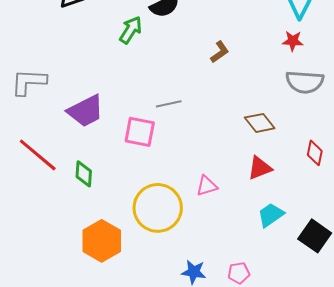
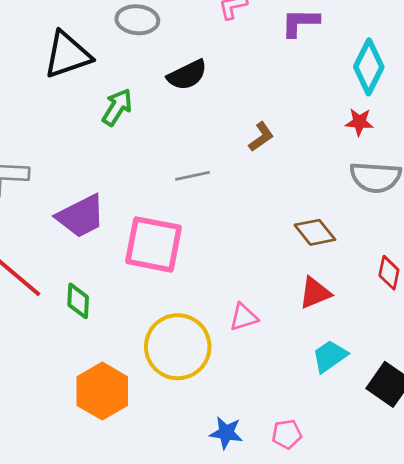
green arrow: (131, 30) -> (117, 107), moved
gray line: (169, 104) -> (193, 176), moved
pink square: (140, 132) -> (153, 244), size x1.4

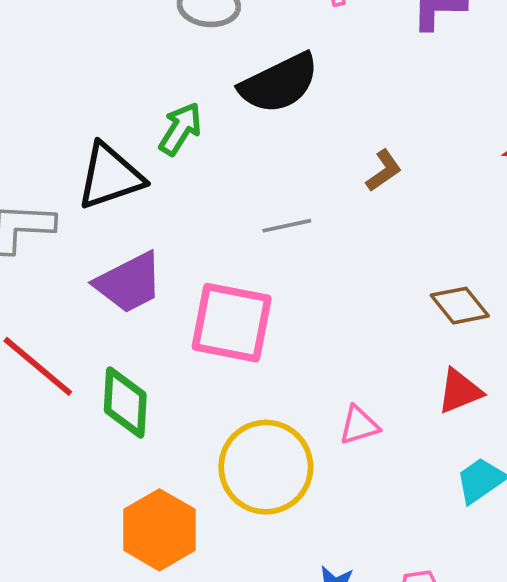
black triangle: (67, 55) -> (110, 176), moved
black semicircle: (187, 75) -> (279, 83), size x1.4
green diamond: (78, 301) -> (125, 402), size x1.4

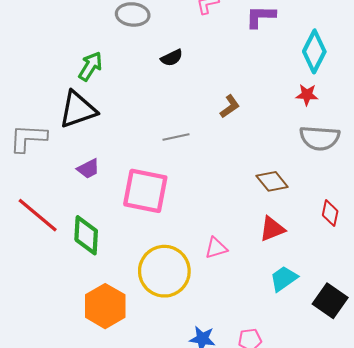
black semicircle: (279, 83) -> (172, 58), size x0.5
green arrow: (180, 129) -> (90, 66), moved
purple trapezoid: (129, 283) -> (88, 169), size x0.6

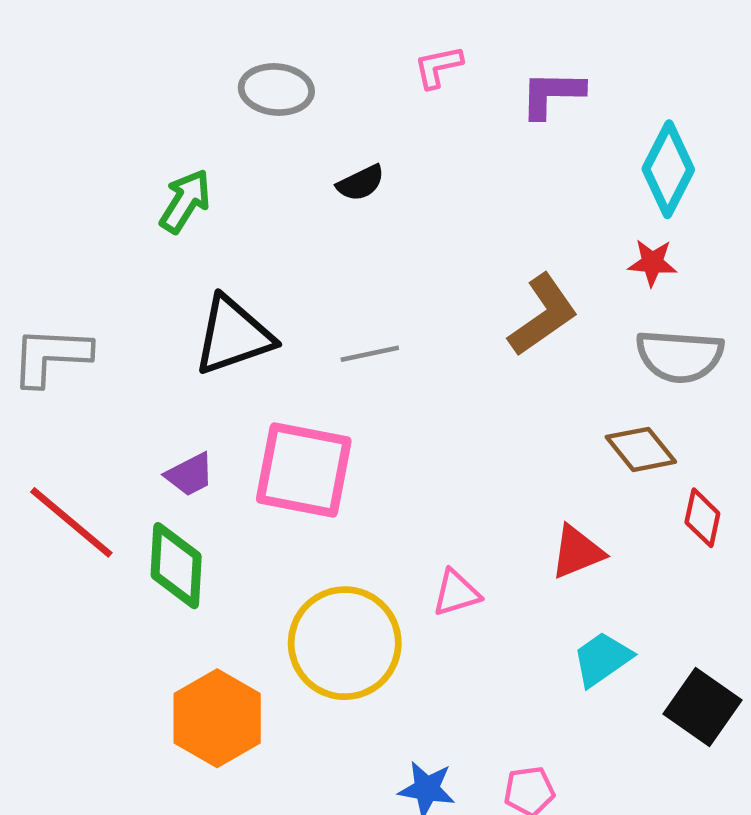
brown L-shape: (230, 106) -> (543, 315), moved, size x1.6
black triangle: (78, 110) -> (233, 336), moved
purple trapezoid: (88, 169) -> (190, 475), moved
brown diamond: (272, 181) -> (641, 449), moved

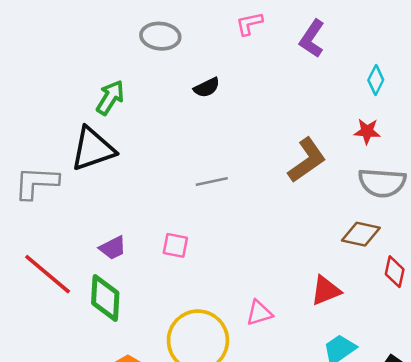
purple L-shape: (552, 94) -> (312, 39), turned -57
cyan diamond: (668, 169) -> (376, 80), size x0.6
black triangle: (233, 336) -> (93, 149), moved
brown diamond: (641, 449) -> (361, 234), turned -39
pink square: (304, 470) -> (175, 245), size x0.5

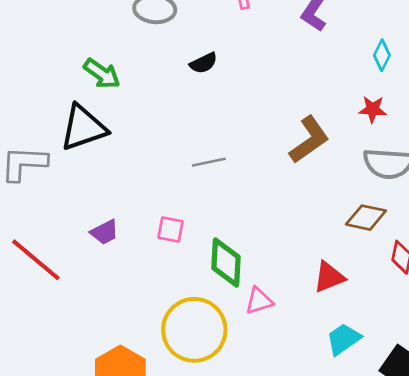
green arrow: (110, 98) -> (102, 74), turned 93
green diamond: (105, 298) -> (226, 262), moved

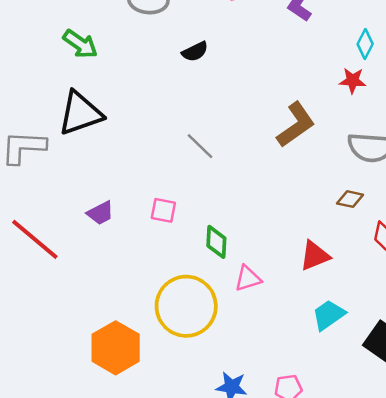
green arrow: (102, 74) -> (80, 44), moved
red star: (373, 109) -> (353, 81), moved
gray line: (209, 162) -> (200, 146), turned 56
brown diamond: (366, 218) -> (350, 199), size x0.7
green diamond: (226, 262) -> (216, 242), size x0.7

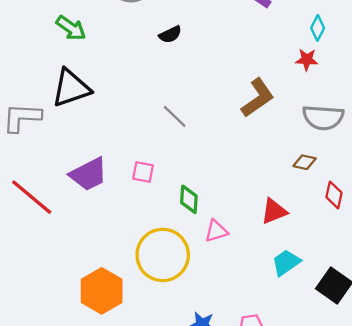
purple trapezoid: (100, 213) -> (88, 174), size x1.6

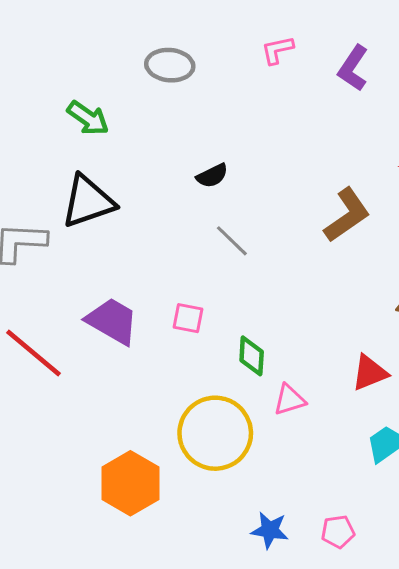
black semicircle: (170, 35) -> (212, 176), moved
purple trapezoid: (88, 174) -> (112, 321), turned -123

